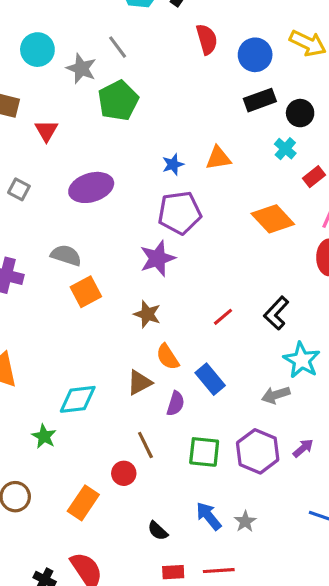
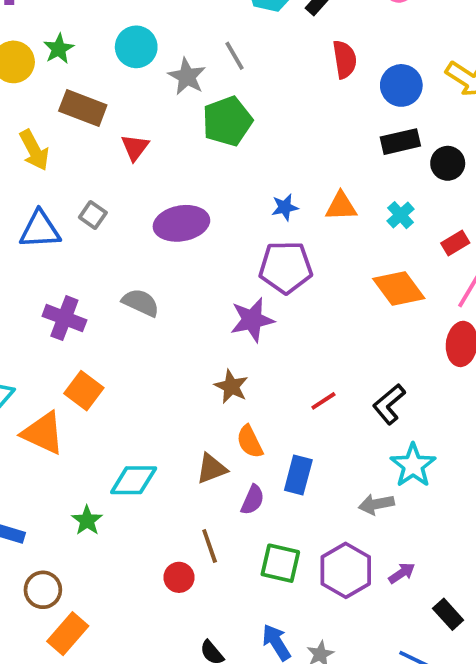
cyan cross: (285, 149) -> (401, 215), moved
orange square: (86, 292) -> (84, 391), moved, turned -32
blue rectangle: (210, 379) -> (298, 475), turned 48
orange rectangle: (83, 503) -> (68, 634), moved

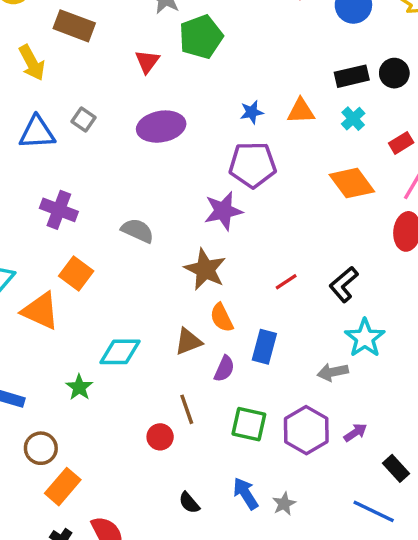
black rectangle: (400, 142) -> (352, 76), moved
red triangle: (135, 147) -> (147, 61), moved
gray semicircle: (141, 303) -> (138, 231), moved
brown star: (231, 386) -> (205, 269), size x1.4

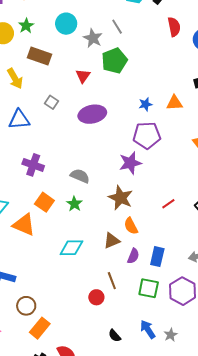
gray square: (83, 119) -> (51, 102), moved
blue rectangle: (264, 347) -> (157, 257), moved
green star: (79, 387) -> (74, 204), moved

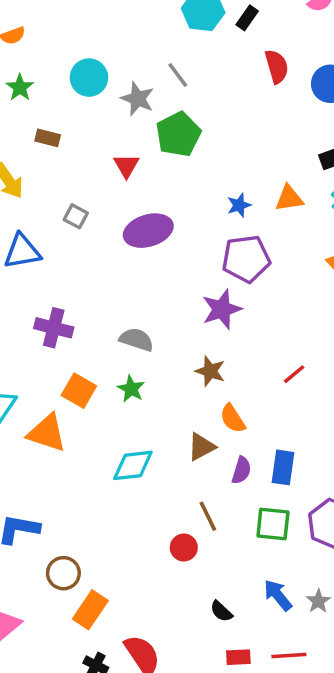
brown rectangle: (39, 56) -> (48, 138), size x0.6
brown star: (121, 198) -> (210, 371), size x0.7

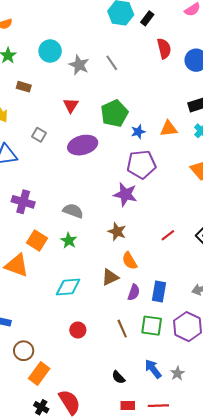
gray line: (178, 75) -> (112, 63), moved
green pentagon: (178, 134) -> (114, 113), moved
purple star: (222, 309) -> (125, 194), turned 30
brown line: (208, 516) -> (122, 329), moved
red circle: (184, 548) -> (78, 330), moved

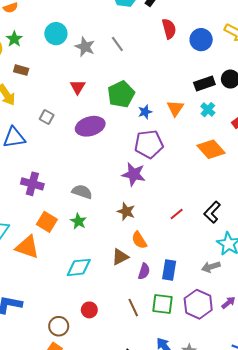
brown rectangle: (24, 87) -> (21, 70), moved
orange triangle: (169, 129) -> (175, 108), turned -48
brown circle: (24, 351) -> (59, 326), moved

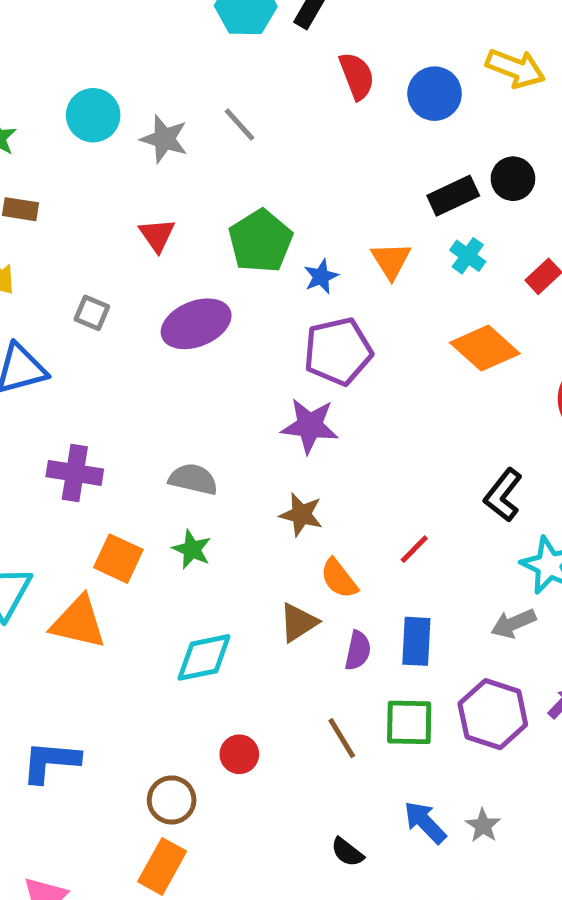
red line: (177, 214) -> (414, 549), moved

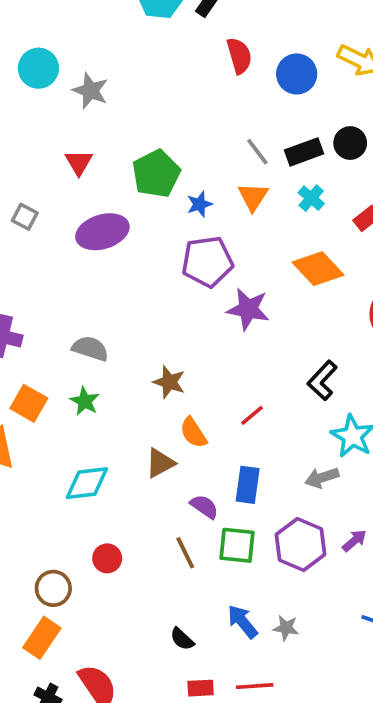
gray line: (240, 125) -> (257, 152), moved
purple star: (310, 426) -> (248, 309), moved
purple semicircle: (358, 651) -> (204, 507), moved, turned -72
gray star: (483, 826) -> (286, 628), turned -30

